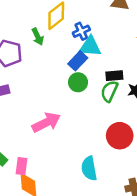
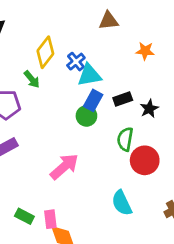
blue rectangle: (78, 61) -> (93, 100), moved
green semicircle: (109, 91) -> (125, 139), moved

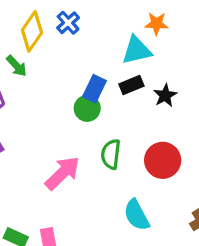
blue cross: (76, 62) -> (68, 23), moved
cyan triangle: (89, 75) -> (137, 50), moved
green semicircle: (125, 139) -> (111, 154), moved

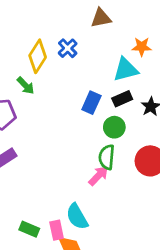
green circle: (87, 108) -> (114, 127), moved
pink arrow: (63, 173) -> (98, 176), moved, size x0.7
cyan semicircle: (137, 215) -> (77, 217), moved

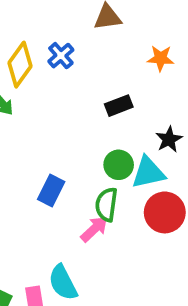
cyan triangle: (126, 70) -> (148, 173), moved
black rectangle: (122, 99) -> (119, 106), moved
blue rectangle: (91, 103) -> (51, 190), moved

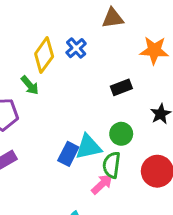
orange star: (161, 58) -> (154, 50), size x1.4
cyan triangle: (148, 173) -> (88, 147), moved

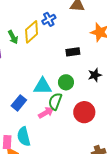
yellow diamond: (44, 55) -> (32, 32), moved
blue rectangle: (68, 154) -> (19, 103), moved

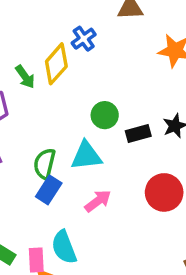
black rectangle: (73, 52) -> (138, 134), moved
green circle: (66, 82) -> (105, 115), moved
green semicircle: (55, 101) -> (45, 164), moved

